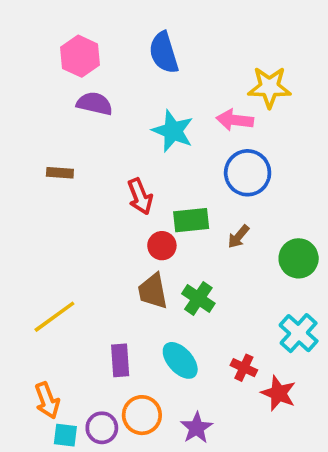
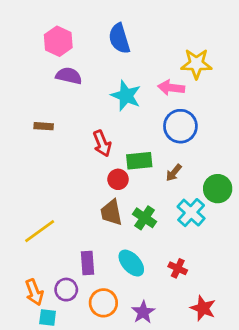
cyan cross: (299, 333) -> (191, 213), moved
red star: (279, 393) -> (203, 308), moved
purple circle: (102, 428) -> (66, 290), moved

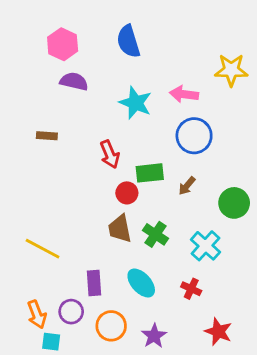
yellow star: (196, 64) -> (231, 70), moved
cyan cross: (191, 213) -> (206, 246), moved
yellow line: (40, 231) -> (43, 249), turned 64

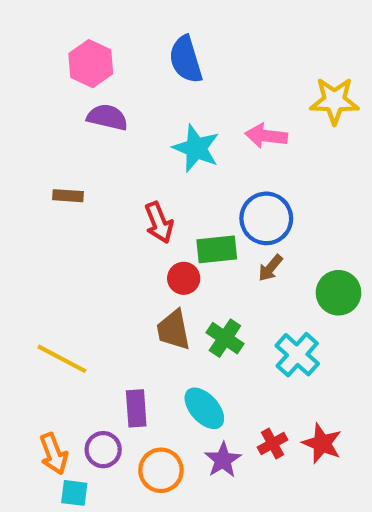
blue circle: (194, 136) -> (266, 218), moved
red cross: (191, 289) -> (272, 443), moved, turned 36
red star: (218, 332) -> (322, 443), moved
purple star: (154, 336) -> (223, 460), moved

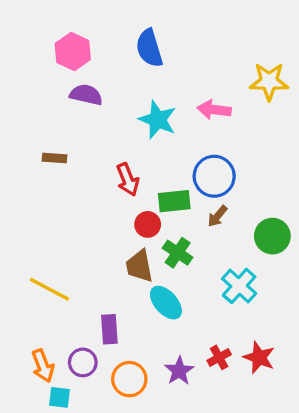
green cross: (225, 338) -> (178, 253), moved
cyan ellipse: (204, 408) -> (166, 303), moved

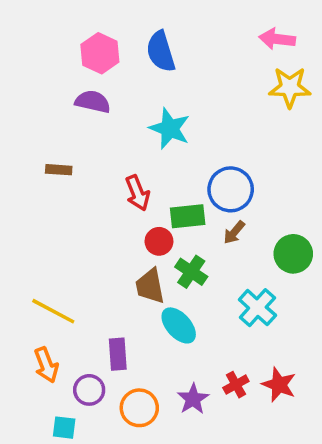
pink hexagon: (73, 52) -> (100, 53), moved
pink arrow: (214, 110) -> (277, 39), moved
orange arrow: (43, 366) -> (46, 365), moved

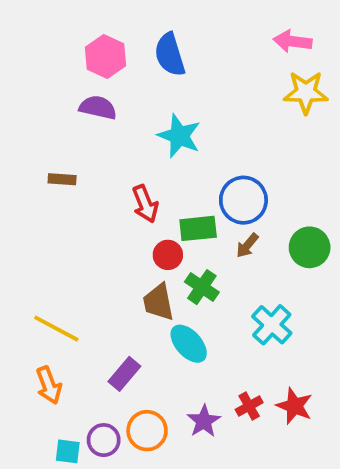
green circle: (293, 254) -> (310, 247), moved
purple rectangle: (118, 354) -> (124, 374), turned 44
purple circle: (89, 390) -> (104, 440), moved

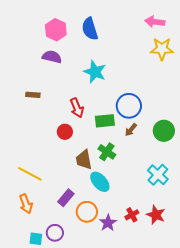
red circle: (168, 255) -> (65, 132), moved
cyan cross: (272, 325) -> (158, 175), moved
orange circle: (147, 431) -> (87, 212), moved

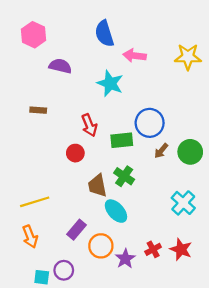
pink arrow: (155, 22) -> (135, 56), moved
pink hexagon: (56, 30) -> (34, 35), moved
brown arrow: (131, 130) -> (161, 151), moved
yellow line: (30, 174) -> (35, 202), turned -45

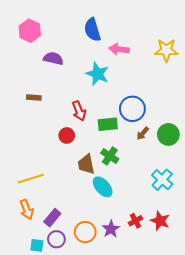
purple rectangle: (76, 230) -> (52, 218), moved
orange circle: (101, 246) -> (85, 232), moved

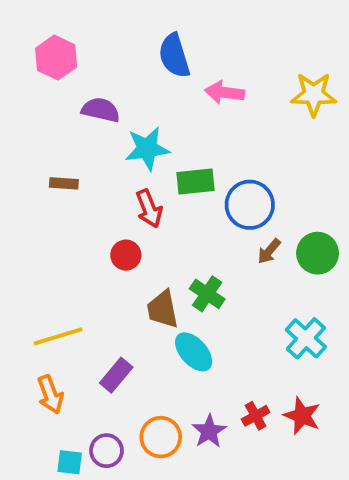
cyan star: (98, 74) -> (147, 149), moved, turned -30
green rectangle: (108, 124) -> (196, 182), moved
purple rectangle: (52, 218) -> (116, 375), moved

